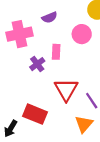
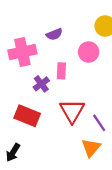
red rectangle: (35, 114) -> (27, 116), moved

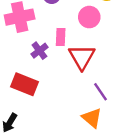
red triangle: (72, 111) -> (82, 57), moved
orange triangle: (91, 148) -> (92, 118), turned -30

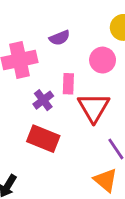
red rectangle: (25, 84) -> (43, 139), moved

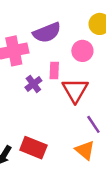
purple semicircle: (60, 38) -> (47, 33), size x1.6
red rectangle: (43, 139) -> (33, 148), moved

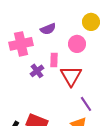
purple semicircle: (47, 33) -> (48, 29), size x0.7

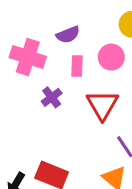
pink cross: (21, 44) -> (28, 57), turned 30
pink rectangle: (54, 60) -> (77, 66), moved

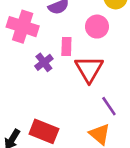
pink rectangle: (77, 66) -> (66, 46), moved

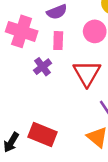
pink rectangle: (66, 46) -> (58, 41), moved

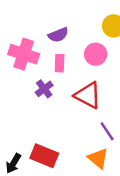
red triangle: (87, 73) -> (88, 95), turned -32

